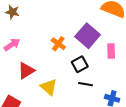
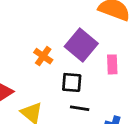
black square: (80, 64) -> (72, 82), turned 35

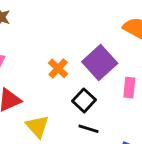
black square: (72, 82) -> (84, 100), turned 30

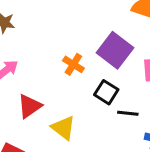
black line: (88, 129) -> (128, 113), moved

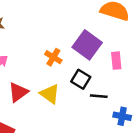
yellow triangle: (63, 128) -> (50, 94), moved

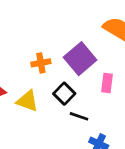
orange cross: (53, 57) -> (41, 63), turned 35
yellow triangle: (50, 94) -> (27, 101), turned -30

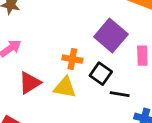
orange cross: (41, 63) -> (72, 59), moved, turned 30

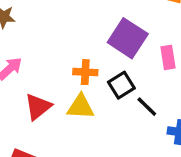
black square: (101, 74) -> (121, 85), turned 30
black line: (120, 94) -> (147, 107), turned 42

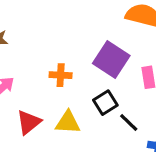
orange cross: (85, 72) -> (61, 75), moved

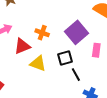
red triangle: (29, 122) -> (22, 46), moved

